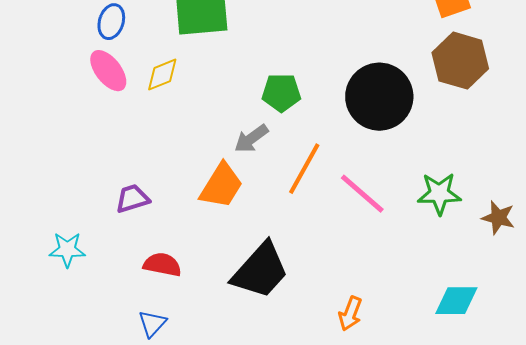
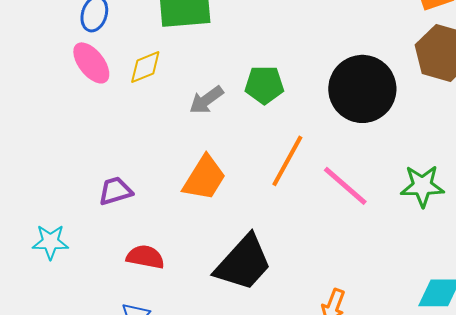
gray arrow: (251, 139) -> (206, 100), moved

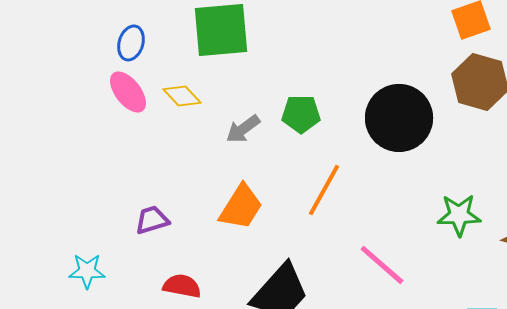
yellow diamond: (145, 67) -> (182, 96), turned 69
pink line: (345, 186) -> (382, 265), moved

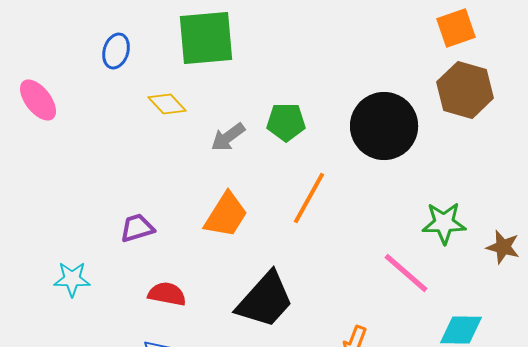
pink ellipse: (128, 92) -> (38, 100), moved
pink line: (382, 265) -> (406, 273), moved

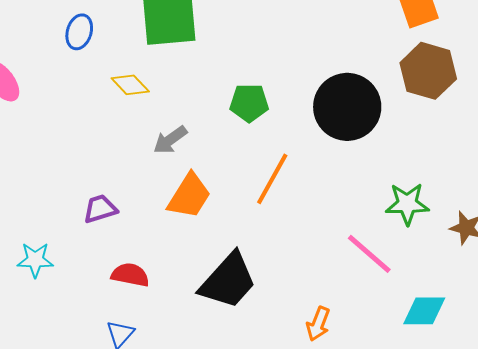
gray arrow: (228, 137) -> (170, 140), moved

